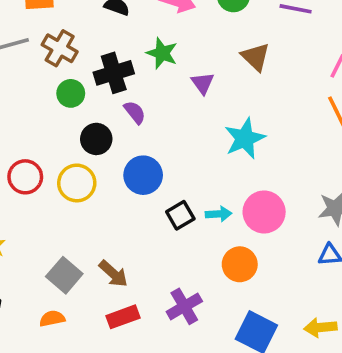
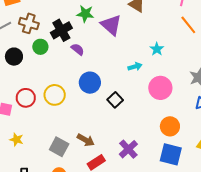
purple triangle: (203, 83) -> (111, 25), size x1.6
cyan star: (245, 138) -> (157, 49), moved, size x0.6
black circle: (96, 139) -> (14, 57), moved
cyan arrow: (219, 214) -> (135, 67), moved
orange circle: (240, 264) -> (170, 126), moved

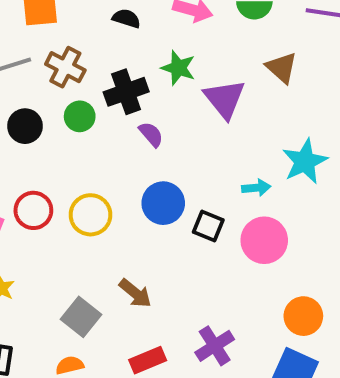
cyan star: (157, 49) -> (305, 161), size x1.6
pink circle: (160, 88) -> (264, 240), moved
black square: (115, 100) -> (208, 226), moved, turned -35
brown arrow: (86, 140) -> (135, 293), moved

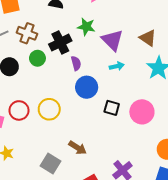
brown triangle: (282, 68) -> (148, 38), moved
purple semicircle: (151, 134) -> (76, 63), turned 32
cyan arrow: (256, 188) -> (117, 66), moved
blue circle: (163, 203) -> (87, 87), moved

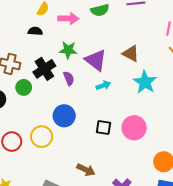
purple semicircle: (76, 63) -> (69, 78), moved
blue circle: (87, 87) -> (64, 116), moved
brown arrow: (78, 148) -> (86, 170), moved

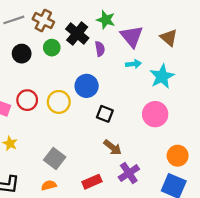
black cross: (44, 69) -> (77, 34), turned -30
cyan star: (145, 82) -> (162, 76), moved
black square: (104, 127) -> (105, 114), moved
brown arrow: (86, 170) -> (113, 147), moved

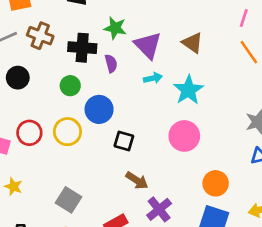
black cross: (77, 34) -> (82, 48), turned -30
green circle: (52, 48) -> (70, 86), moved

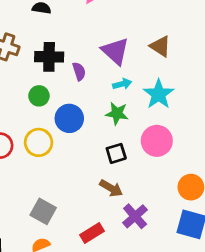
green star: (115, 28) -> (117, 113), moved
black square: (124, 141) -> (116, 153), moved, turned -30

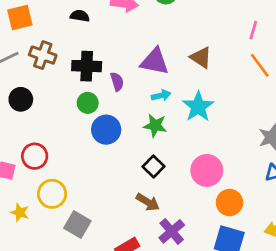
purple triangle: (115, 51) -> (155, 61), turned -32
green circle: (39, 96) -> (88, 103), moved
pink circle: (157, 141) -> (207, 170), moved
yellow circle: (39, 142) -> (52, 194), moved
black square: (116, 153) -> (154, 166), turned -30

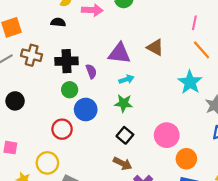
black circle: (21, 99) -> (15, 101), moved
cyan star: (198, 107) -> (190, 82), moved
red circle: (35, 156) -> (62, 129), moved

